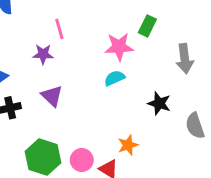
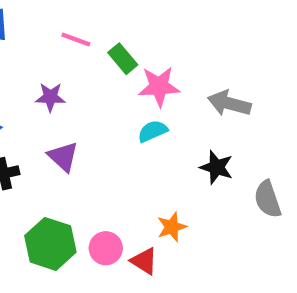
green rectangle: (147, 26) -> (123, 59), moved, turned -66
pink line: (59, 29) -> (76, 40), moved, turned -54
gray arrow: (185, 59) -> (229, 103), moved, turned 112

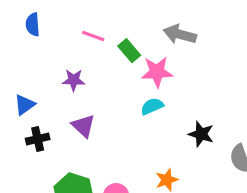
gray arrow: (229, 103) -> (180, 34), moved

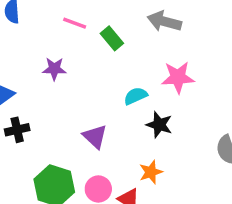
pink star: (157, 72) -> (178, 77), moved
purple triangle: (83, 126) -> (95, 137), moved
black star: (201, 134) -> (159, 125), moved

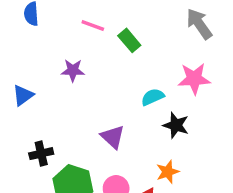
gray arrow: (164, 21) -> (199, 24), moved, turned 40
black cross: (17, 130) -> (41, 154), moved

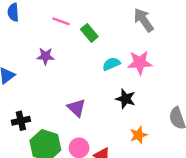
cyan semicircle: (153, 97) -> (111, 64), moved
orange star: (168, 172) -> (138, 135), moved

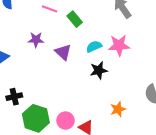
black star: (126, 99) -> (99, 70), moved, turned -30
purple triangle: (76, 108) -> (63, 52), moved

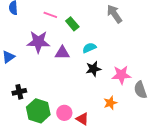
purple star: (36, 40) -> (38, 42), size x1.6
pink star: (119, 45) -> (121, 75), moved
purple triangle: (63, 52) -> (62, 53), turned -42

